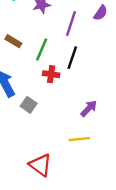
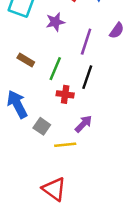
purple arrow: (89, 108) -> (84, 124), moved
yellow line: (79, 139) -> (65, 145), moved

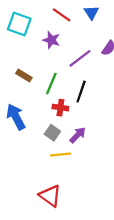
purple star: (55, 22) -> (51, 40), turned 30
purple line: (86, 42) -> (80, 58), turned 35
gray square: (42, 126) -> (52, 133), moved

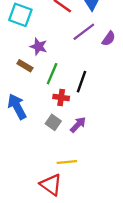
purple star: (51, 40) -> (38, 47), moved
purple line: (80, 58) -> (84, 32), moved
yellow line: (60, 154) -> (67, 162), moved

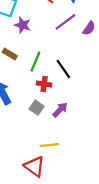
purple star: (38, 47) -> (23, 25), moved
black line: (82, 82) -> (63, 69), turned -54

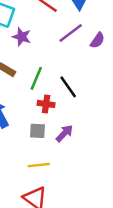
gray square: (37, 108) -> (38, 131), turned -32
yellow line: (49, 145) -> (39, 165), moved

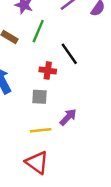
green line: (36, 78) -> (38, 31), moved
purple arrow: (64, 133) -> (68, 117), moved

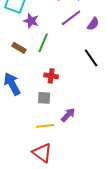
black line: (69, 54) -> (91, 58), moved

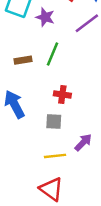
purple star: (31, 21) -> (45, 17), moved
brown rectangle: (19, 48) -> (23, 60), turned -40

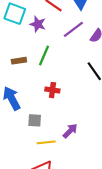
gray square: (54, 122) -> (35, 120), moved

